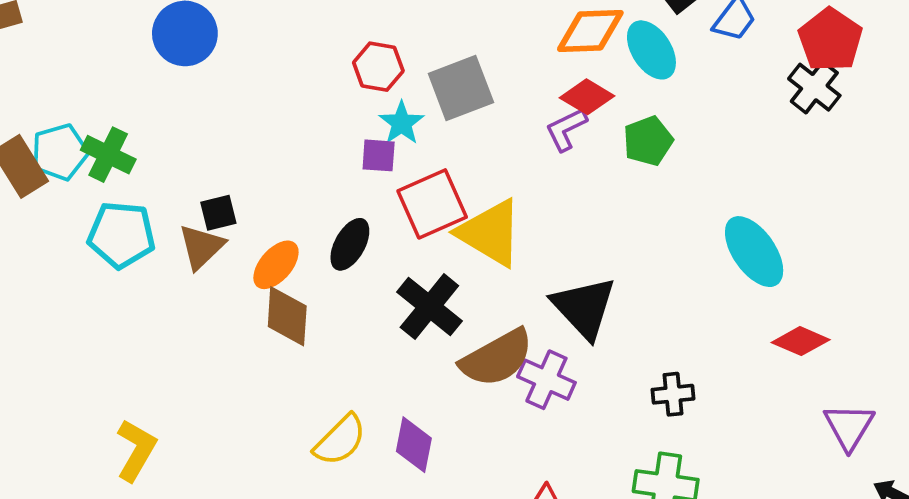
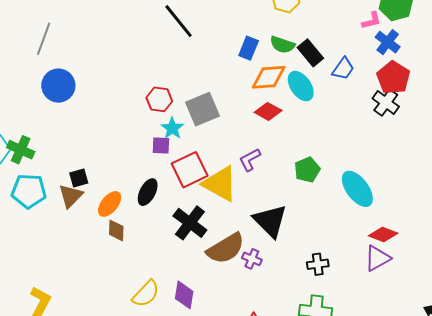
purple L-shape: (566, 129) -> (250, 160), moved
green pentagon: (648, 141) -> (307, 170), moved
brown diamond: (287, 316) -> (116, 230), size x0.7
purple cross: (546, 380) -> (252, 259), size x0.7
purple triangle: (849, 427) -> (377, 258), moved, turned 32

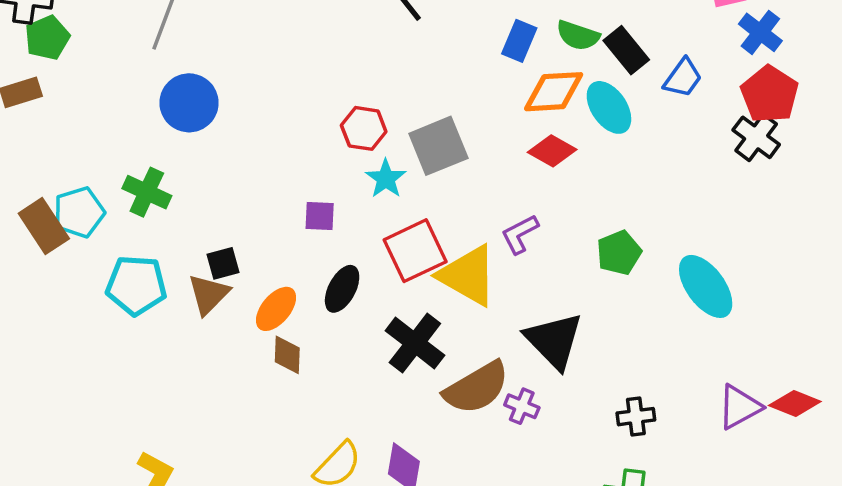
purple square: (161, 145) -> (320, 216), moved
green cross: (21, 150) -> (147, 192), moved
red diamond: (383, 234) -> (795, 404), moved

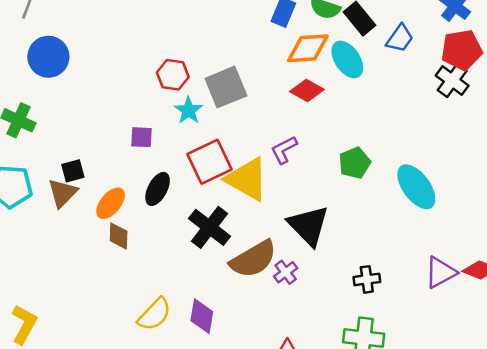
red pentagon: (770, 94) -> (462, 50), turned 30
purple cross: (522, 406) -> (286, 272), turned 30

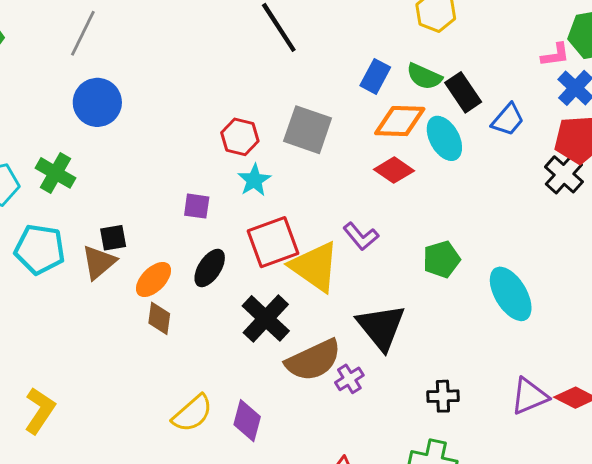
gray square: (226, 87) -> (308, 130), moved, turned 36
purple L-shape: (284, 150) -> (361, 236), turned -108

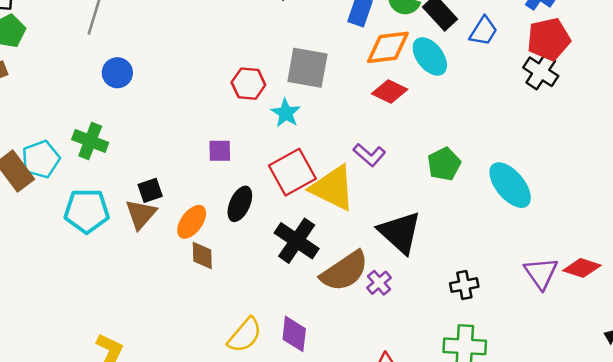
blue circle: (97, 102) -> (117, 73), size x0.7
cyan star: (254, 180) -> (286, 113), moved
purple triangle: (529, 396) -> (541, 273), turned -33

